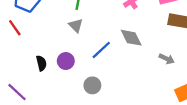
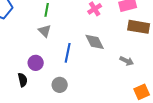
blue line: (101, 50) -> (68, 53), turned -36
black semicircle: (41, 63) -> (23, 80), moved

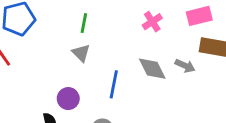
gray arrow: (127, 61) -> (185, 66), moved

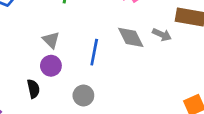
gray triangle: (81, 53) -> (51, 40), moved

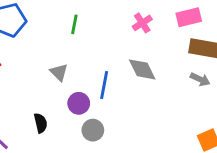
gray arrow: (162, 35) -> (200, 79), moved
purple circle: (51, 66) -> (79, 103), moved

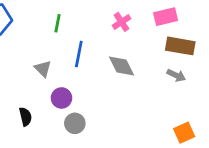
blue line: (104, 85) -> (79, 54), moved

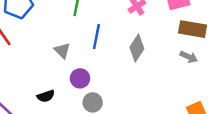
gray diamond: (122, 66) -> (137, 48), turned 60
black semicircle: (25, 117) -> (46, 96), turned 84

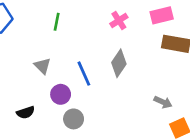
blue line: (96, 37) -> (84, 74), moved, turned -35
gray arrow: (189, 57) -> (163, 102), moved

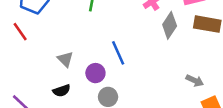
gray diamond: (119, 63) -> (170, 25), moved
gray triangle: (42, 66) -> (65, 59), moved

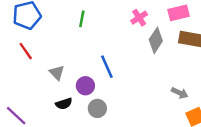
red line: (20, 32) -> (26, 51), moved
black semicircle: (62, 91) -> (64, 104), moved

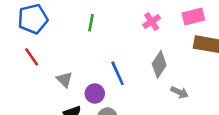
gray diamond: (156, 40) -> (159, 64), moved
gray arrow: (180, 93) -> (179, 92), moved

